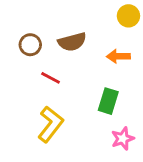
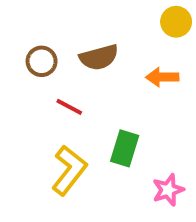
green rectangle: (108, 101) -> (125, 148), moved

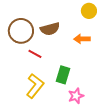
brown circle: (42, 61) -> (21, 31), size x1.6
pink star: (168, 190) -> (76, 96), moved

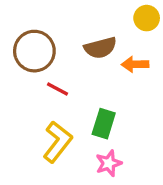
brown semicircle: (50, 29) -> (100, 48), moved
pink star: (76, 96) -> (109, 163), moved

